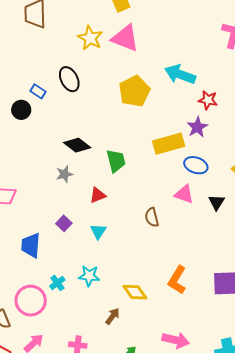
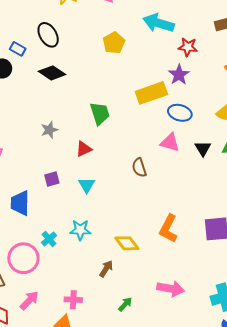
yellow pentagon: (134, 91) -> (114, 43), size x0.7
black diamond: (77, 145) -> (52, 73), moved
purple square: (64, 223) -> (52, 179), turned 35

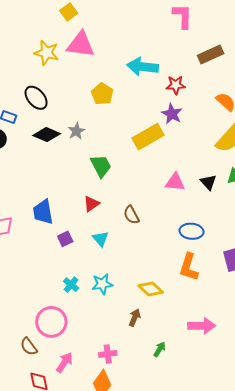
blue ellipse: (180, 113) -> (191, 231), moved
gray star: (49, 130) -> (76, 131), moved
brown semicircle: (139, 168) -> (131, 215), moved
blue trapezoid: (20, 203) -> (43, 212), moved
cyan cross: (49, 239) -> (71, 285), moved

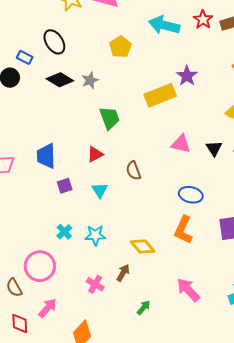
red star: (176, 85) -> (203, 20), moved, turned 30
pink arrow: (202, 326) -> (188, 290), turned -140
pink cross: (108, 354) -> (95, 284), moved, turned 30

